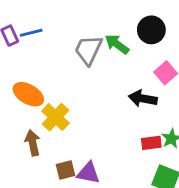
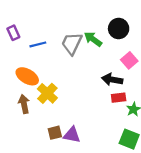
blue line: (31, 33) -> (38, 44), moved
brown arrow: (33, 143) -> (24, 104), moved
red rectangle: (151, 143) -> (119, 98), moved

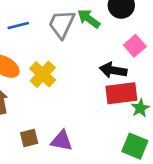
yellow cross: (47, 93) -> (43, 74), moved
red rectangle: (119, 98) -> (121, 93), size x1.6
brown square: (55, 133) -> (29, 138), moved

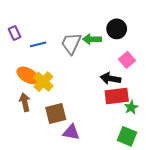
green arrow: (89, 19) -> (92, 39), turned -36
yellow cross: (43, 74) -> (43, 82), moved
brown square: (29, 138) -> (56, 114), moved, size x1.5

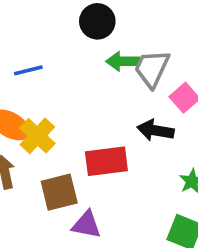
black circle: (117, 29) -> (97, 21), moved
gray trapezoid: (71, 43) -> (152, 69), moved
red rectangle: (117, 96) -> (106, 161), moved

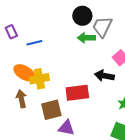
black circle: (97, 21) -> (82, 16), moved
gray trapezoid: (152, 69) -> (102, 27), moved
yellow cross: (37, 136) -> (39, 79), turned 36

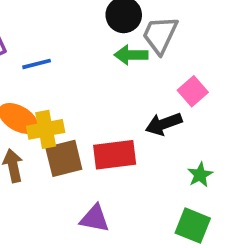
black arrow: (104, 76) -> (164, 124), turned -30
brown square: (51, 110) -> (64, 158), moved

